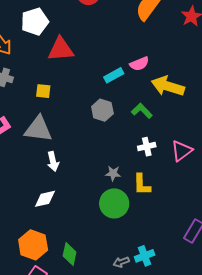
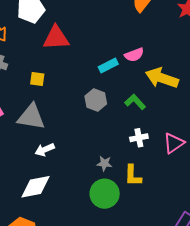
white arrow: (53, 161) -> (45, 150), turned 78
white diamond: (45, 199) -> (35, 187), size x1.4

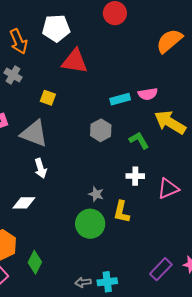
white arrow: (45, 150) -> (41, 168), turned -96
white diamond: (35, 187) -> (24, 203), size x0.7

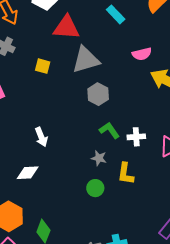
cyan rectangle: (120, 99) -> (116, 14), moved, turned 66
gray triangle: (34, 133) -> (86, 60), moved, turned -32
green L-shape: (139, 140) -> (109, 130), moved
green circle: (90, 224) -> (95, 188), size x0.6

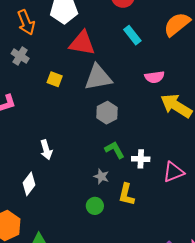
white diamond: (28, 173) -> (29, 184), turned -55

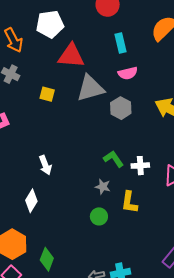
cyan rectangle: (132, 35) -> (121, 43), turned 30
pink semicircle: (155, 77) -> (128, 73), moved
gray hexagon: (107, 113) -> (121, 108), moved

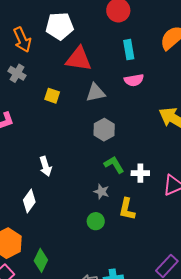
gray triangle: (90, 88) -> (96, 93), size x0.7
gray hexagon: (121, 108) -> (104, 130), moved

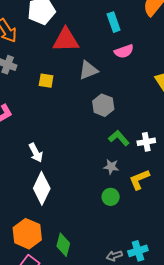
white arrow: (46, 166) -> (36, 153), moved
white diamond: (29, 201) -> (42, 188), size x1.4
yellow L-shape: (127, 209) -> (139, 179), turned 65

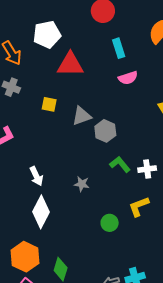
gray triangle: (88, 70) -> (82, 116), moved
gray star: (111, 167) -> (82, 184), moved

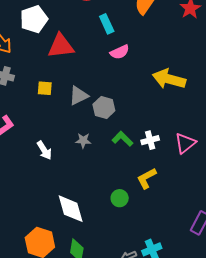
white arrow: (36, 176) -> (44, 150), moved
gray star: (82, 184) -> (83, 141), moved
white diamond: (41, 212) -> (71, 209), moved, turned -36

